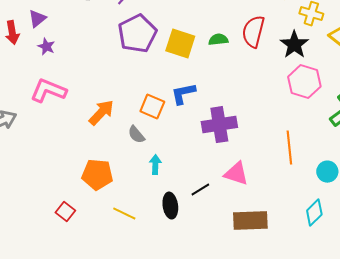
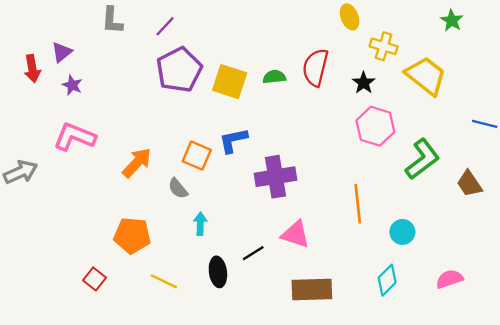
black star: (294, 45) -> (364, 83), size x0.7

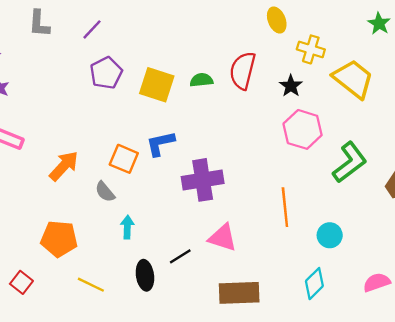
purple pentagon: (179, 70) -> (106, 73), size x0.7

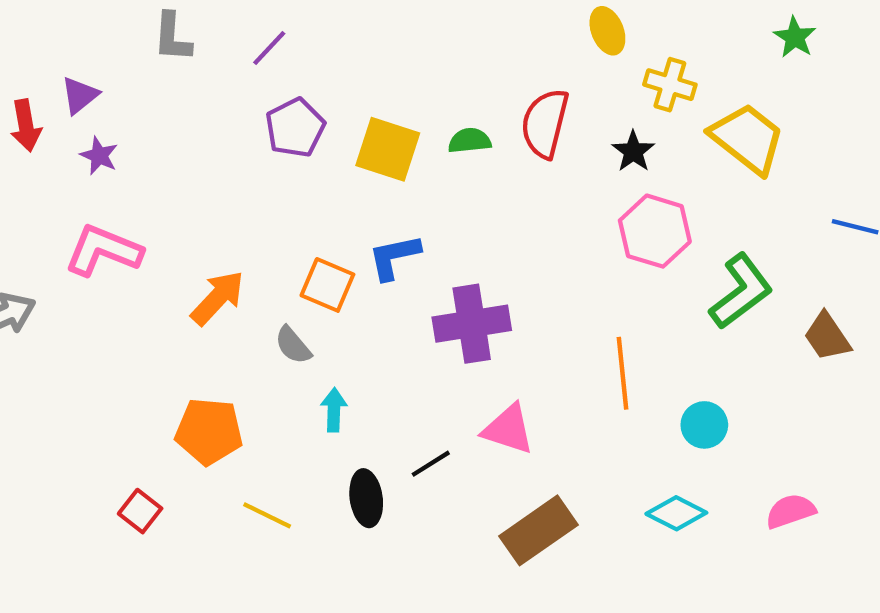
cyan diamond: (314, 284) -> (676, 513), turned 72
brown rectangle: (239, 293) -> (538, 530), turned -33

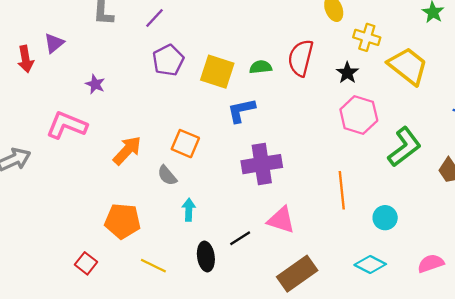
purple star: (99, 156) -> (95, 84), moved
blue L-shape: (394, 257) -> (241, 110), moved

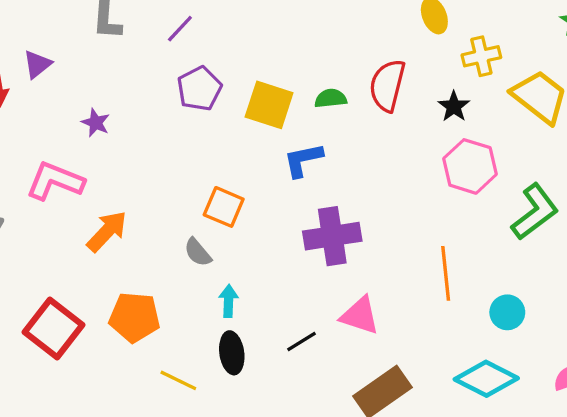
yellow cross: (367, 37) -> (481, 56), turned -30
orange arrow: (127, 150) -> (107, 231), moved
black ellipse: (206, 257) -> (232, 353), moved
red square: (86, 263) -> (53, 329), moved, size x1.8
cyan diamond: (370, 264) -> (486, 379), size x1.4

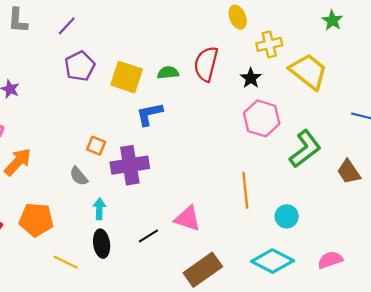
orange square: (224, 207) -> (96, 146), size x0.7
purple cross: (332, 236) -> (130, 165), moved

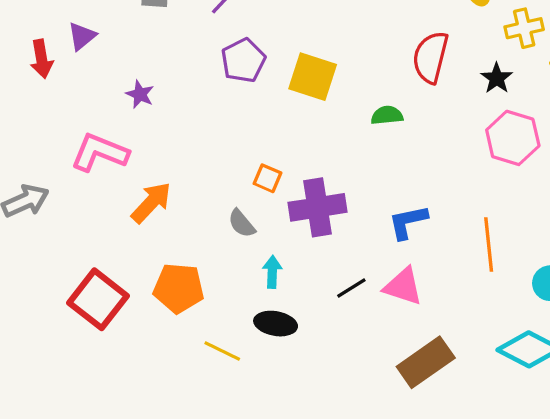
green semicircle: (168, 73) -> (387, 115), moved
blue L-shape: (149, 114) -> (408, 222), moved
black line: (148, 236) -> (351, 288), moved
black ellipse: (102, 244) -> (276, 324), turned -72

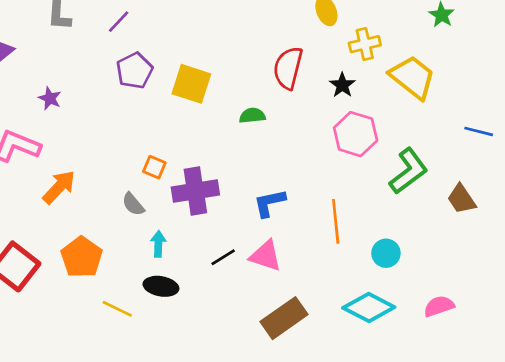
orange pentagon: (179, 288) -> (82, 257), turned 30

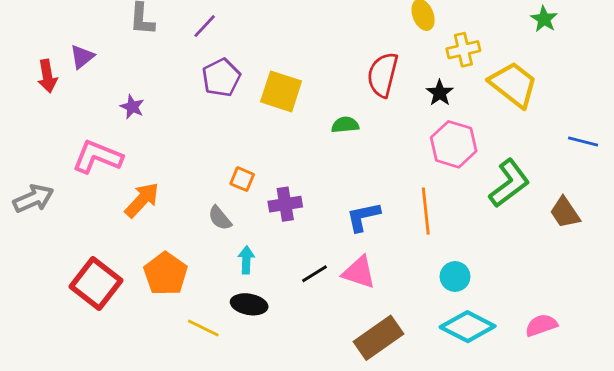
purple cross: (195, 191) -> (285, 204), size x0.7
orange line: (336, 221) -> (426, 211), moved
cyan circle: (386, 253) -> (455, 277), moved

